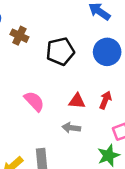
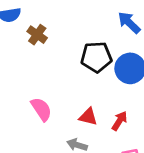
black pentagon: (60, 51) -> (96, 57), moved

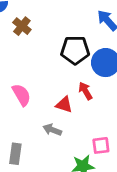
red arrow: (119, 121) -> (85, 91), moved, turned -66

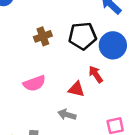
brown cross: (22, 26) -> (43, 36), moved, turned 36
pink semicircle: (21, 95) -> (34, 83), turned 105

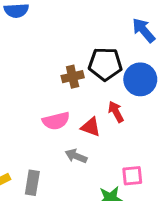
brown cross: (43, 36) -> (73, 77), moved
pink semicircle: (34, 83) -> (56, 121), moved

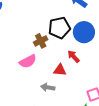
pink semicircle: (56, 121) -> (28, 61), moved
gray arrow: (76, 156) -> (48, 87), moved

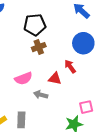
black pentagon: (59, 28) -> (35, 25), moved
pink semicircle: (28, 61) -> (23, 78), moved

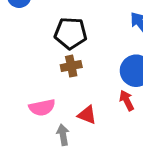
red arrow: (70, 66) -> (127, 100), moved
gray arrow: (41, 95) -> (63, 135), turned 56

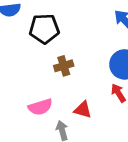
black pentagon: (71, 33) -> (44, 29), moved

